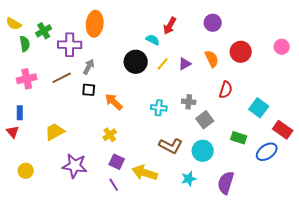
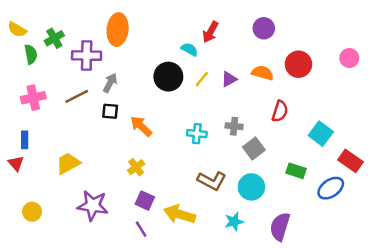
orange semicircle: (212, 59) -> (263, 73), turned -48

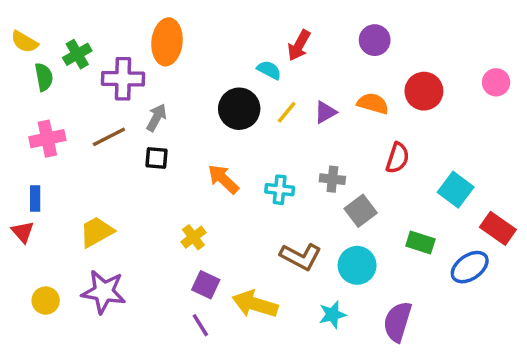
orange arrow: (141, 126) -> (223, 179), moved
purple star: (93, 205) -> (104, 292), moved

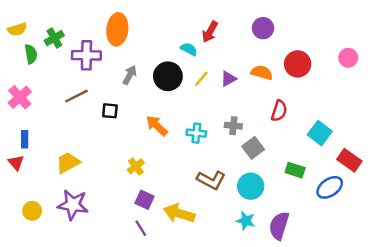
yellow semicircle: (24, 42) -> (17, 29), turned -48
gray arrow: (156, 118) -> (130, 75), moved
pink cross: (47, 139) -> (20, 97), moved, turned -30
cyan star: (332, 315) -> (246, 221), moved, turned 30

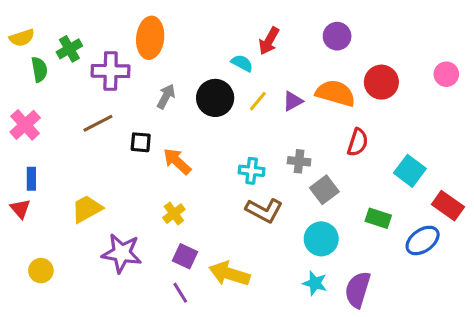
orange semicircle: (262, 73) -> (335, 93), size x1.4
orange arrow: (157, 126) -> (177, 161), moved
brown L-shape: (211, 180) -> (264, 210), moved
purple star: (73, 205) -> (122, 253), moved

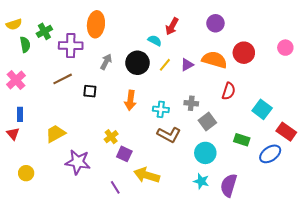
orange arrow: (177, 161) -> (130, 100), moved, turned -126
purple square: (185, 256) -> (124, 154), moved

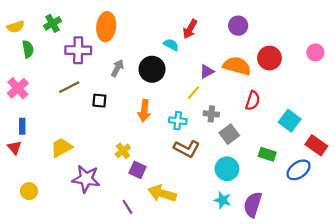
green cross: (44, 31) -> (52, 23), moved
yellow line: (165, 65) -> (193, 93), moved

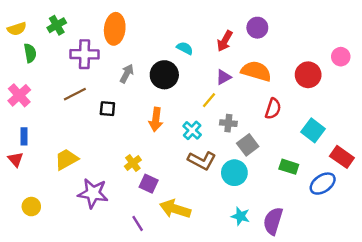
red arrow: (190, 29) -> (225, 41), moved
red circle: (269, 58) -> (308, 75), moved
cyan cross: (178, 121) -> (192, 130), turned 36
cyan circle: (227, 169) -> (234, 173), moved

